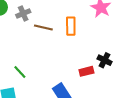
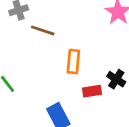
orange rectangle: (71, 26) -> (73, 61), moved

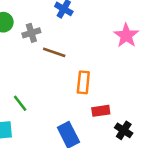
black cross: (116, 79) -> (124, 130), moved

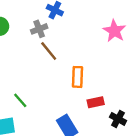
gray cross: (31, 33) -> (39, 29), moved
brown line: (54, 52) -> (49, 51), turned 36

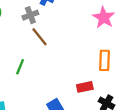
orange rectangle: (78, 77) -> (105, 60), moved
green line: (20, 100) -> (20, 67), moved, turned 63

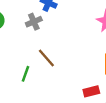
brown line: (40, 37) -> (46, 58), moved

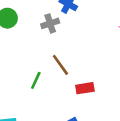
red rectangle: (91, 91) -> (85, 88), moved

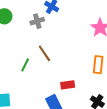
red rectangle: (85, 88) -> (68, 85), moved

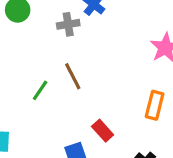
red rectangle: (68, 85) -> (103, 131), turned 48

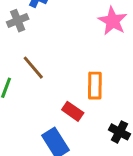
orange rectangle: (155, 105) -> (95, 86), moved

